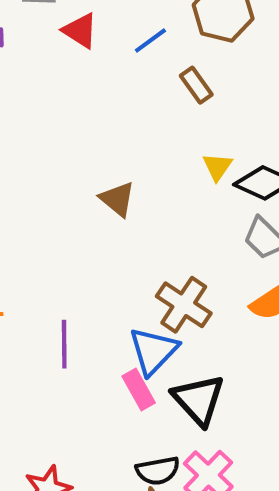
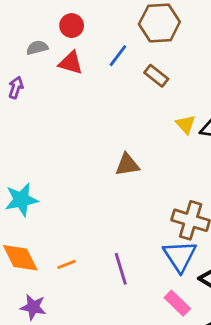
brown triangle: (117, 199) -> (127, 165), turned -32
pink rectangle: (139, 390) -> (177, 303), moved

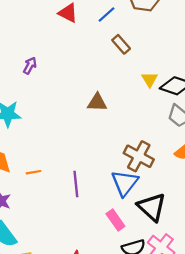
brown rectangle: (156, 76) -> (121, 44), moved
purple arrow: (16, 87) -> (30, 66), moved

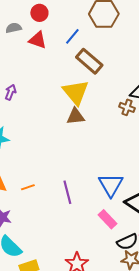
brown rectangle: (121, 44) -> (89, 61), size x1.5
yellow triangle: (150, 80) -> (76, 92), moved, size x1.8
brown cross: (139, 156) -> (127, 107), moved, size x0.6

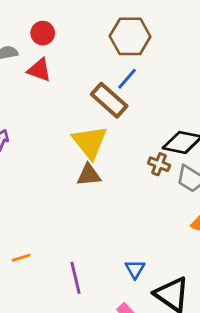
blue line: (72, 36) -> (127, 79), moved
blue triangle: (111, 185) -> (135, 269), size x0.6
orange line: (28, 187) -> (21, 258), moved

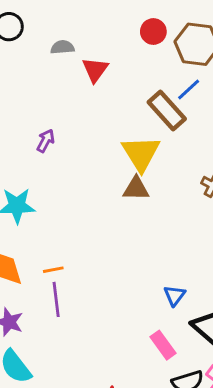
red circle: (43, 33) -> (153, 32), moved
red triangle: (39, 70) -> (95, 70), turned 40
purple line: (75, 278) -> (56, 299), moved

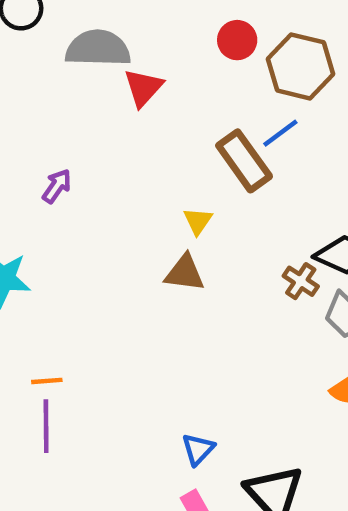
gray semicircle: (62, 47) -> (98, 48), size x1.8
yellow triangle: (141, 153) -> (198, 221), size x0.5
blue triangle: (174, 295) -> (198, 449), moved

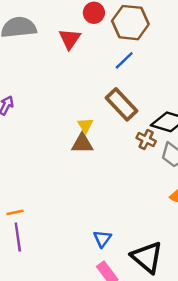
red triangle: (143, 88) -> (70, 39), moved
brown rectangle: (244, 161) -> (122, 104), moved
yellow triangle: (198, 221) -> (85, 125), moved

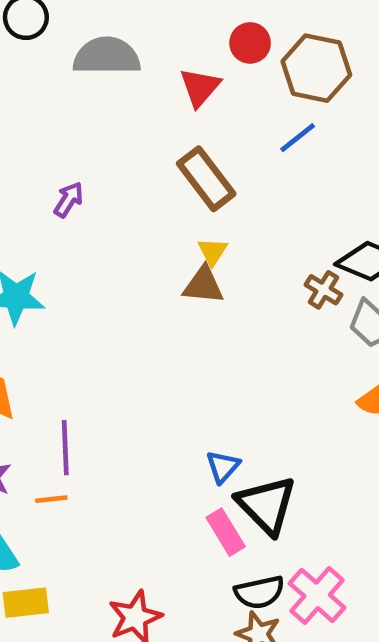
brown rectangle: (122, 104) -> (206, 179), moved
orange line: (15, 212) -> (51, 499), moved
black triangle: (147, 257) -> (267, 505), moved

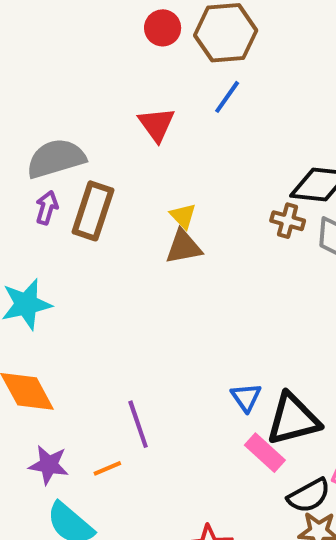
gray semicircle: (107, 56) -> (56, 158), moved
red triangle: (200, 87) -> (157, 124), moved
brown rectangle: (206, 179) -> (93, 211), moved, turned 72
purple line: (65, 448) -> (138, 424), moved
black triangle: (267, 505) -> (293, 419), turned -44

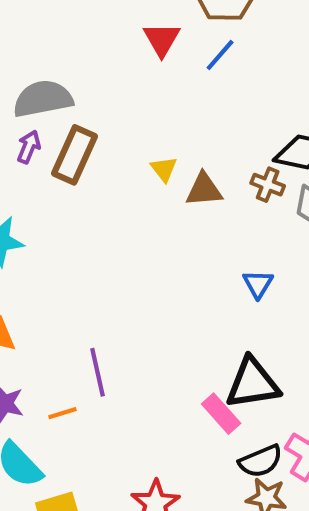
red triangle: (157, 124) -> (162, 39), moved
brown triangle: (184, 247) -> (204, 190), moved
blue triangle: (246, 397) -> (258, 284), moved

